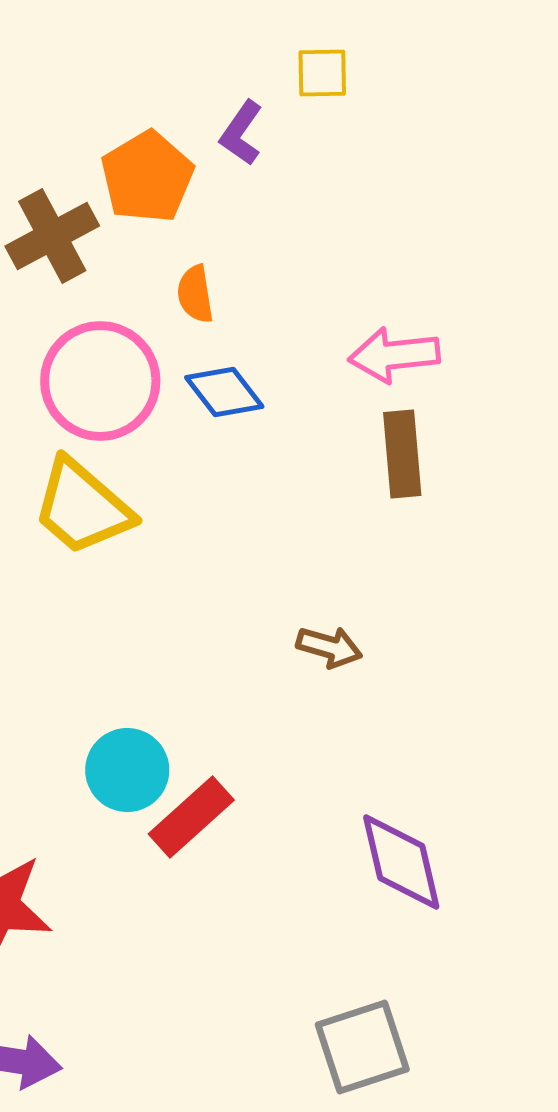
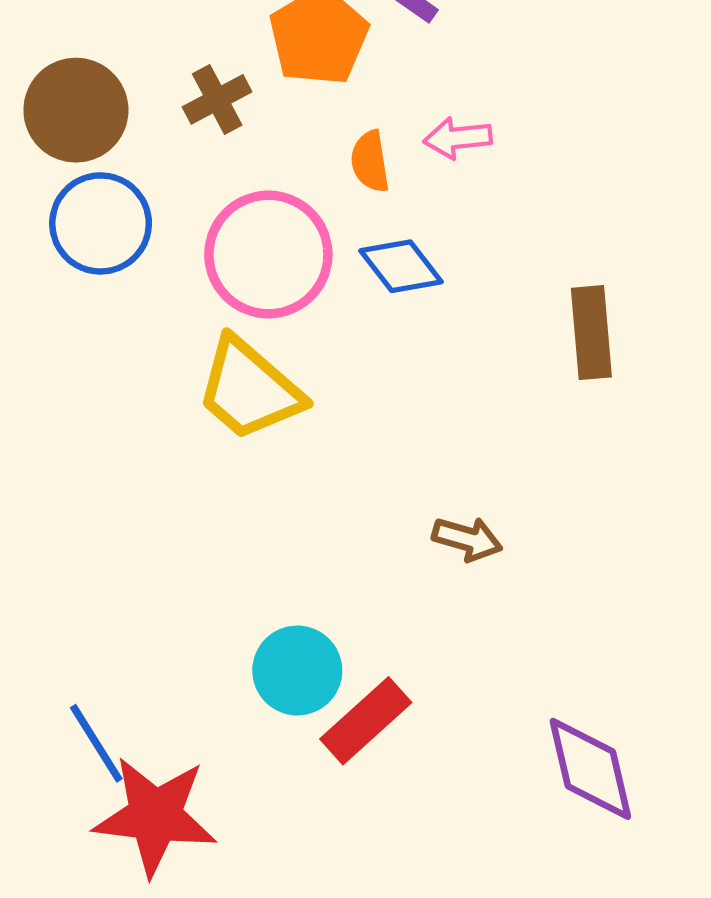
brown cross: (52, 236) -> (217, 99), size x0.7
pink arrow: (394, 355) -> (458, 138), moved, size x0.7
brown arrow: (329, 647) -> (467, 539), moved

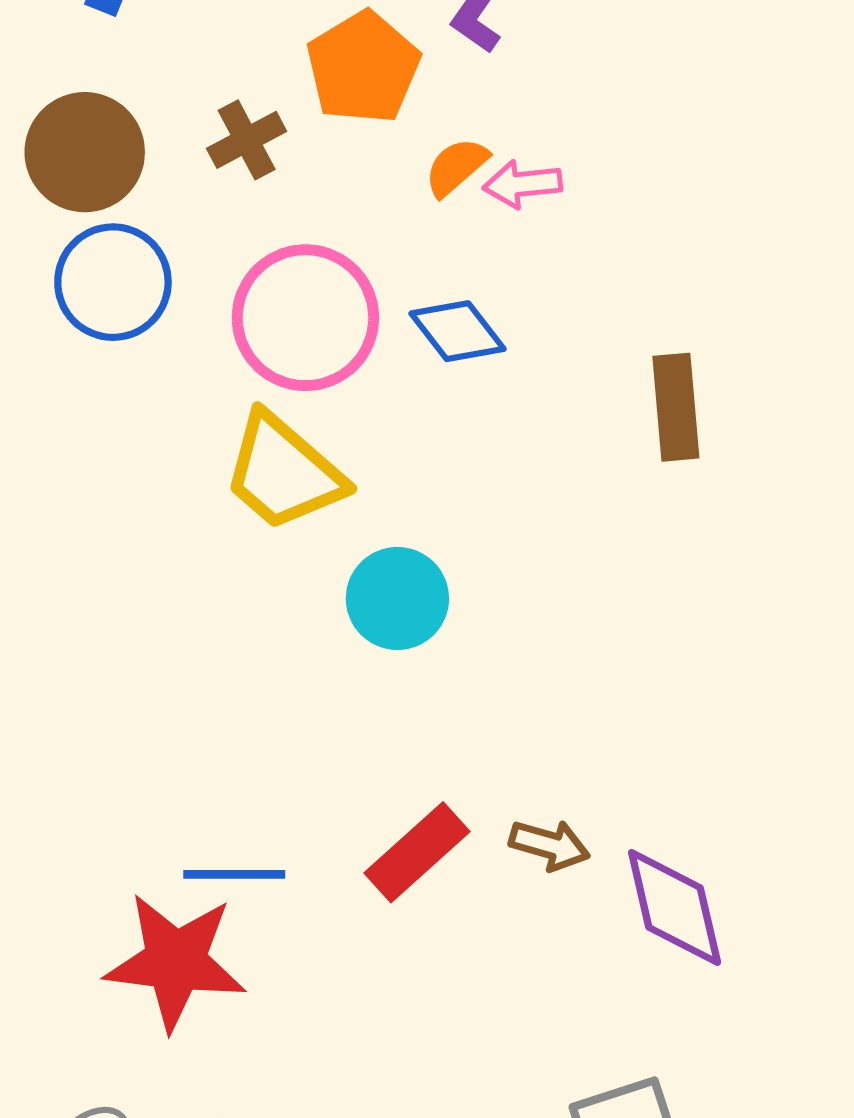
orange semicircle: (370, 161) -> (456, 167), moved, turned 58
brown arrow: (467, 539) -> (549, 845), moved
cyan circle: (297, 670) -> (397, 598), moved
blue line: (96, 743) -> (234, 874), moved, turned -58

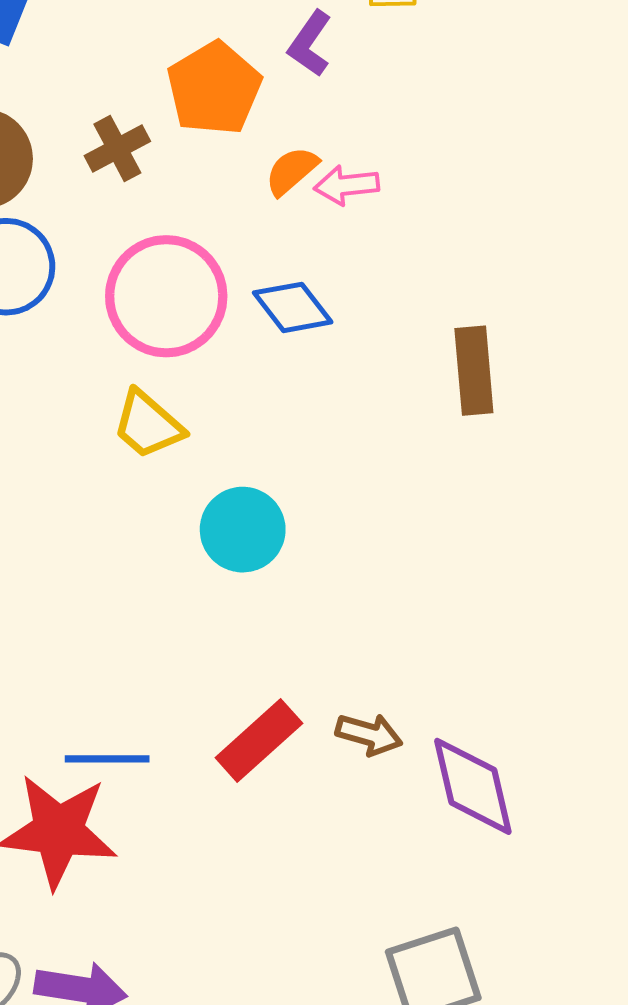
yellow trapezoid: (283, 472) -> (148, 425), size x0.7

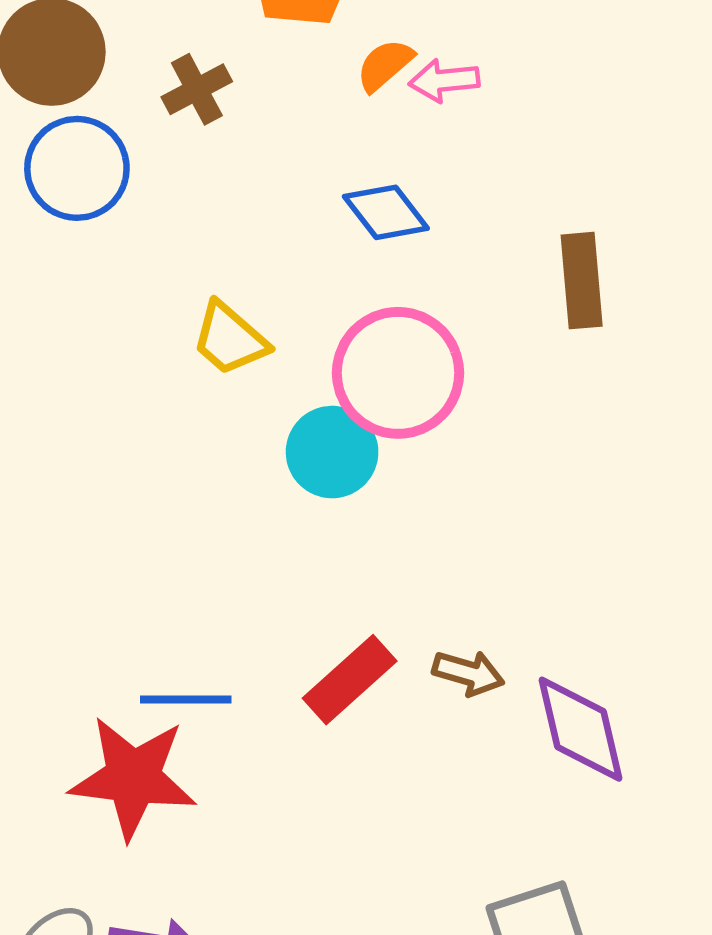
brown cross: (117, 149) -> (197, 89), moved
pink circle: (166, 296) -> (398, 373), moved

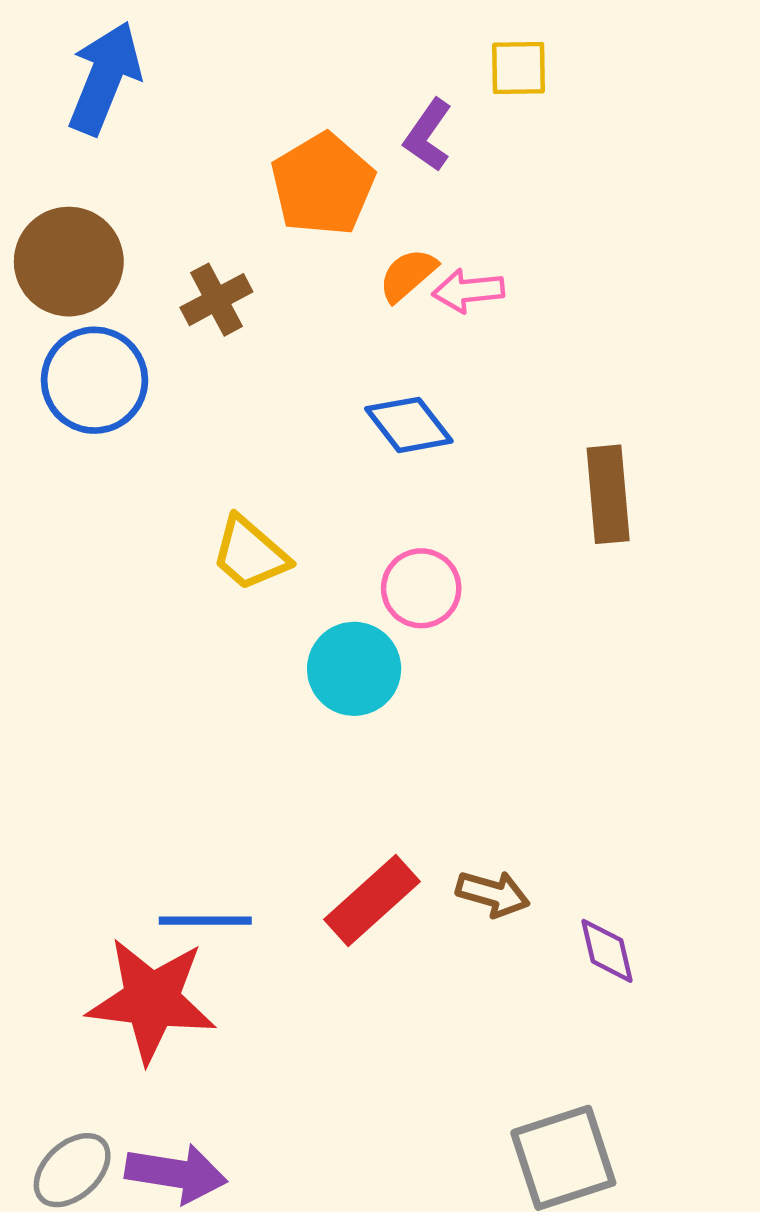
pink circle: (398, 373) -> (421, 588), size x0.6
purple diamond: (581, 729) -> (607, 951), size x0.6

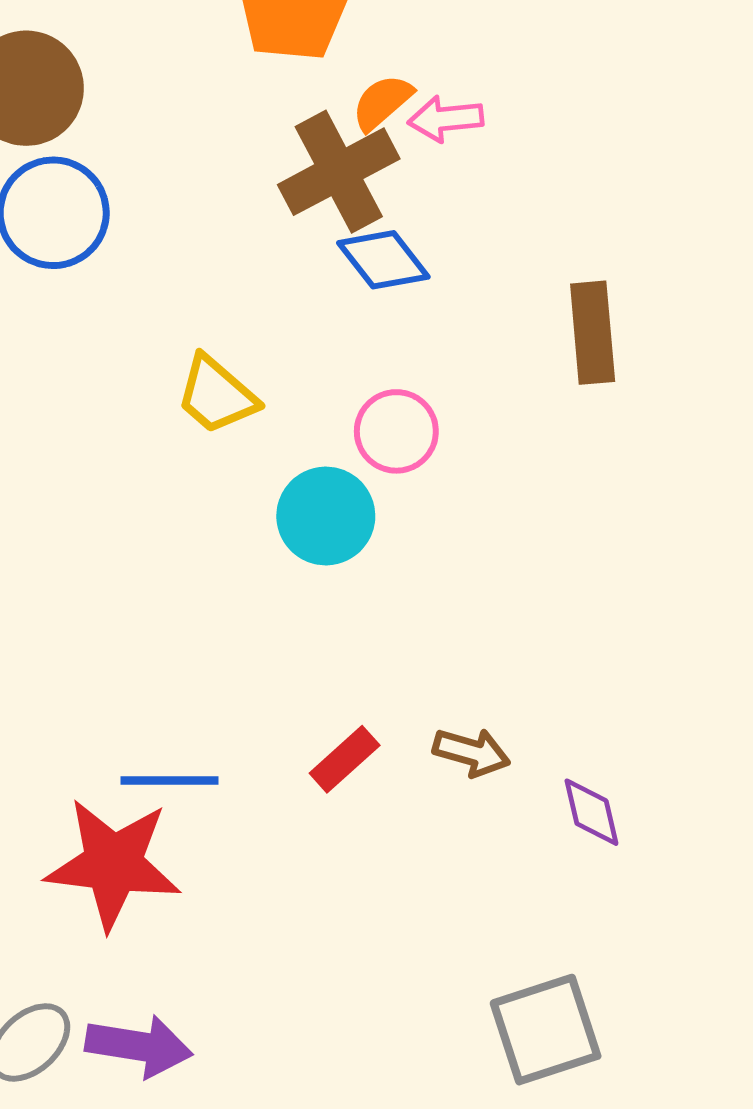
brown cross: (216, 300) -> (339, 172), moved, size x1.6
red rectangle: (372, 900) -> (345, 759), size x0.7

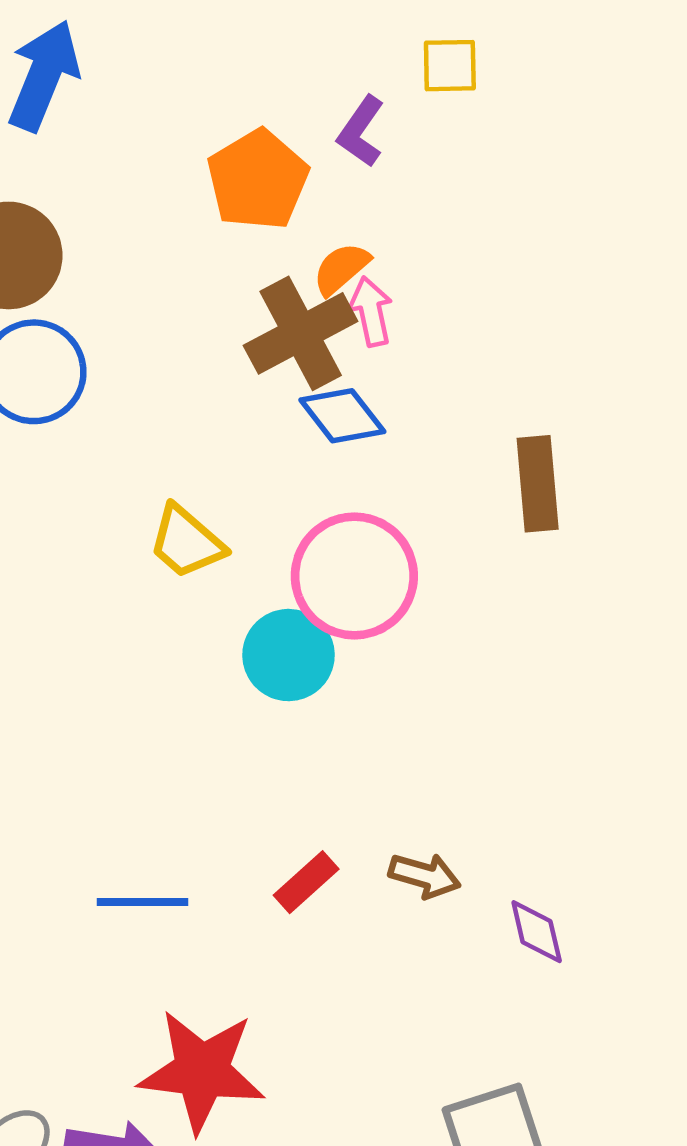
pink arrow: (446, 119) -> (371, 311), moved, turned 84
pink circle: (396, 431) -> (354, 576), size x1.6
red star: (113, 864) -> (202, 1071), moved

